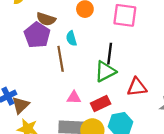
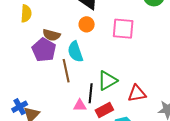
cyan semicircle: (71, 38) -> (75, 52), size x1.5
black line: (110, 54) -> (91, 93), moved

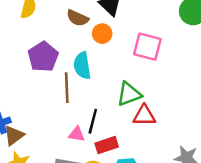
brown semicircle: (51, 35) -> (78, 18), moved
green triangle: (107, 81) -> (129, 94), moved
red triangle: (137, 94) -> (144, 116), moved

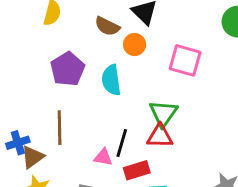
brown line: (67, 88) -> (60, 128), moved
green triangle: (129, 94) -> (163, 113), turned -36
red triangle: (144, 116) -> (160, 136), moved

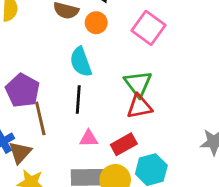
pink square: (185, 60) -> (148, 28), turned 32
purple pentagon: (67, 69) -> (23, 90), moved
black line: (122, 143) -> (78, 100), moved

